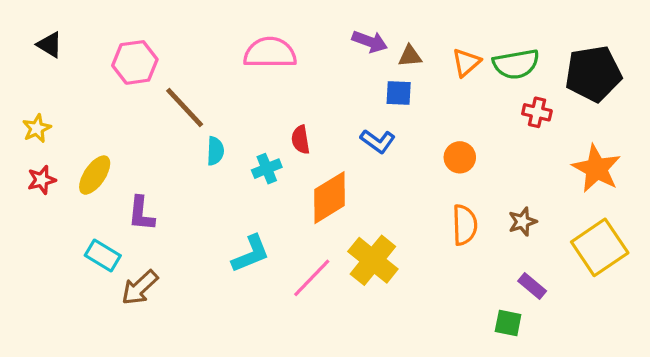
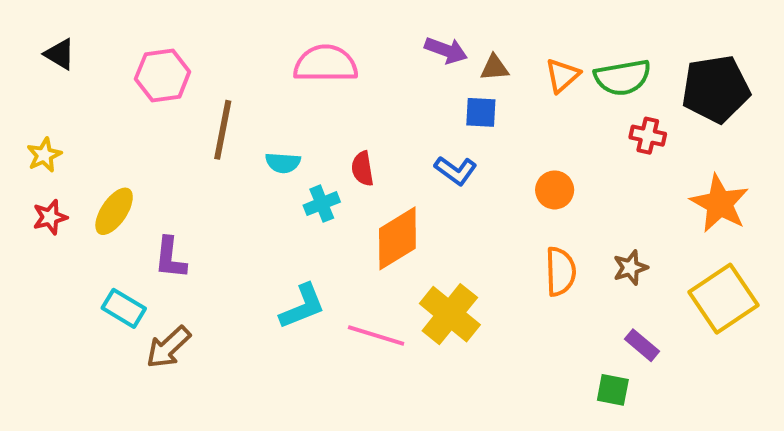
brown line: (185, 107) -> (223, 130), turned 54
cyan semicircle: (215, 151) -> (283, 163), moved, turned 92
pink line: (312, 278) -> (376, 336), turned 63

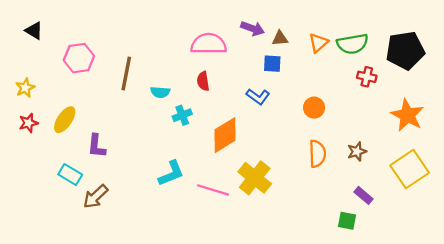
pink semicircle: (326, 64) -> (209, 44), moved
pink hexagon: (163, 75) -> (79, 58), moved
red semicircle: (362, 169) -> (203, 81), moved

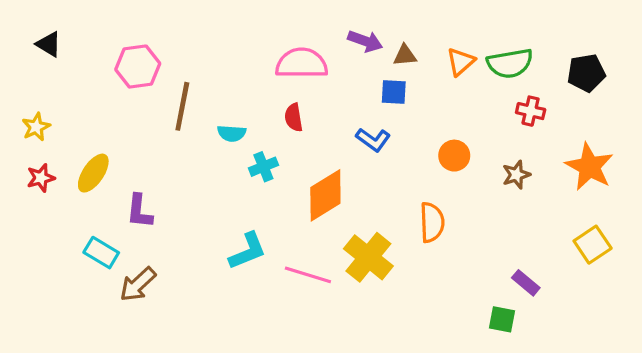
black pentagon: (405, 50) -> (586, 73), size x0.7
pink hexagon: (79, 58) -> (138, 67), moved
brown star: (357, 151) -> (516, 175), moved
orange semicircle: (317, 154) -> (432, 222), moved
yellow square: (410, 169) -> (593, 245), size x0.7

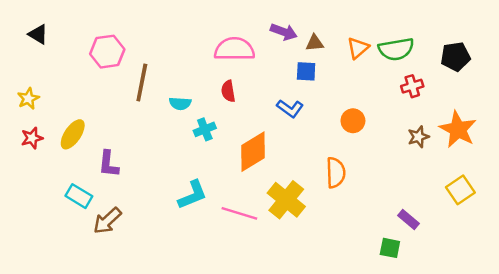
red cross: (531, 111) -> (412, 86), turned -30
brown star: (516, 175) -> (418, 137), moved

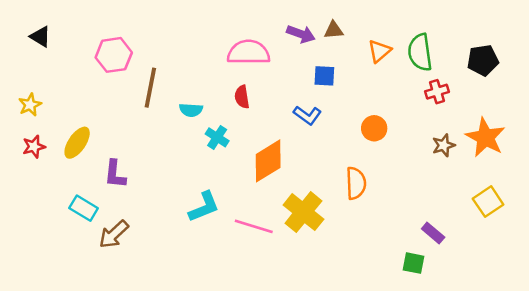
brown triangle: (315, 43) -> (334, 30), moved
green semicircle: (396, 49) -> (420, 52), turned 92
cyan cross: (205, 129) -> (217, 137), turned -35

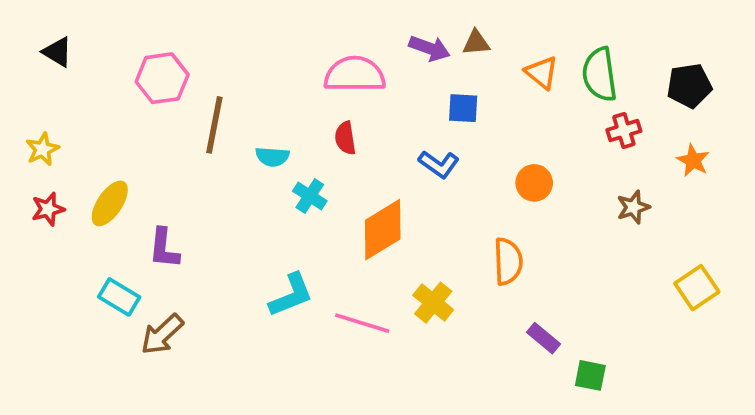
orange triangle: (379, 51) -> (542, 73), turned -40
orange star: (485, 137) -> (693, 160), moved, size x0.6
yellow cross: (303, 212) -> (433, 303), size x0.7
purple rectangle: (433, 233) -> (544, 338), moved

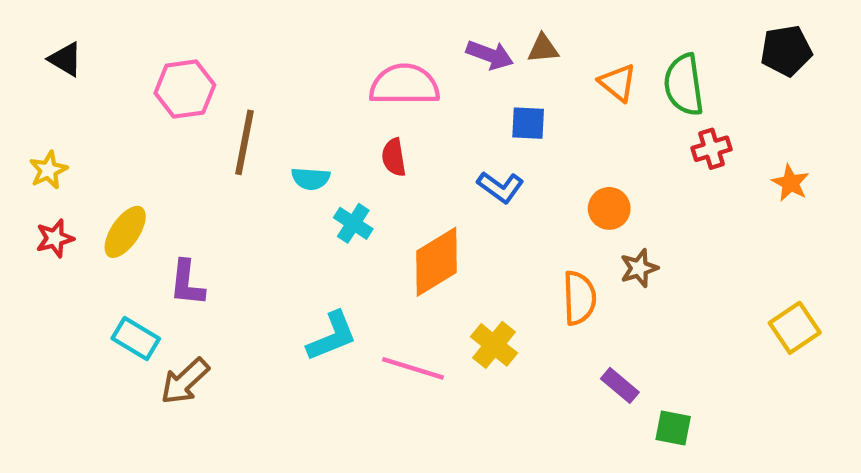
black pentagon: (689, 86) -> (786, 51), moved
brown star: (633, 207) -> (639, 268), moved

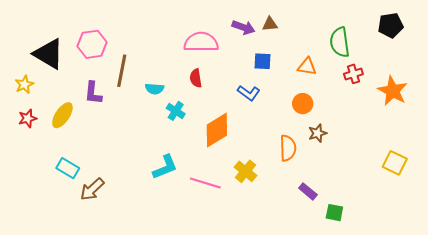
black triangle: (65, 59) -> (49, 54), moved, size x1.8
orange triangle: (618, 83) -> (307, 67), moved, turned -30
orange star: (790, 183) -> (393, 91), size x1.6
purple L-shape: (187, 283) -> (93, 93), moved
yellow square: (795, 328) -> (395, 163), turned -30

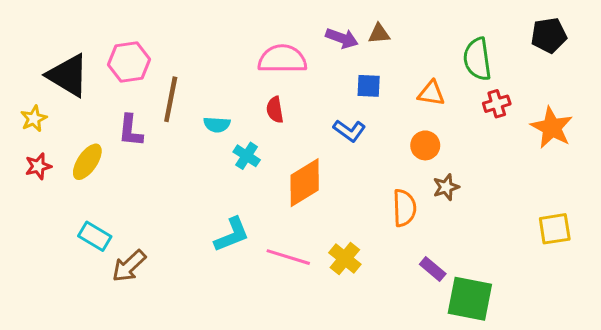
yellow square: (395, 163) -> (555, 229), turned -35
yellow cross: (246, 171) -> (345, 259), moved
green square: (334, 213) -> (470, 299), size x1.8

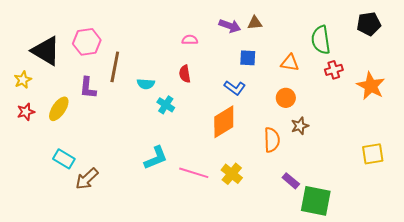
pink semicircle: (282, 59) -> (190, 40), size x0.5
orange diamond: (305, 183) -> (224, 122), moved

